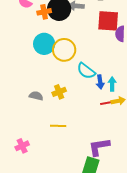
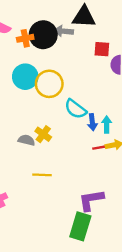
red square: (108, 21) -> (102, 49), size x0.6
yellow cross: (59, 92) -> (43, 134), turned -32
gray semicircle: (36, 96) -> (26, 140), moved

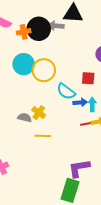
red square: (102, 49) -> (88, 78), moved
blue arrow: (92, 122) -> (80, 102), turned -88
yellow line: (42, 175) -> (43, 136), moved

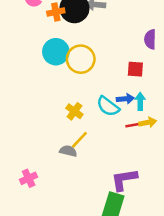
cyan semicircle: (66, 91) -> (108, 106), moved
gray semicircle: (25, 118) -> (68, 151), moved
yellow line: (43, 136) -> (79, 140), turned -49

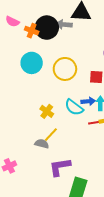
orange cross: (56, 12) -> (32, 31), turned 32
yellow circle: (81, 59) -> (65, 69), moved
purple L-shape: (124, 180) -> (60, 167), moved

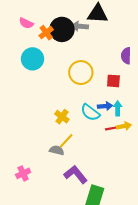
orange cross: (32, 31) -> (46, 33), turned 32
cyan circle: (32, 63) -> (33, 59), moved
purple L-shape: (60, 167) -> (76, 174), turned 60

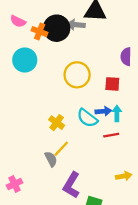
orange cross: (46, 33) -> (40, 32), turned -32
yellow arrow: (124, 126) -> (124, 176), moved
gray semicircle: (57, 150) -> (51, 159), turned 48
purple L-shape: (76, 174) -> (71, 185), turned -110

